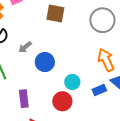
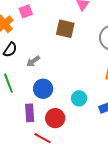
blue circle: (45, 62) -> (43, 89), moved
red circle: (62, 101) -> (55, 118), moved

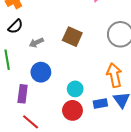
brown square: (65, 29) -> (72, 37), moved
red circle: (55, 118) -> (72, 110), moved

